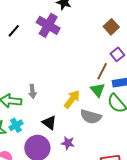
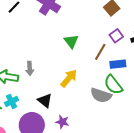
green triangle: (98, 90) -> (71, 41), moved
gray semicircle: (91, 117) -> (101, 95), moved

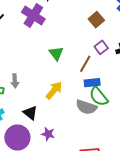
blue rectangle: (118, 64) -> (92, 83), moved

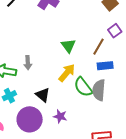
green triangle: (56, 53) -> (68, 46), moved
green semicircle: (99, 96) -> (83, 87), moved
gray semicircle: (86, 107) -> (99, 90), turned 75

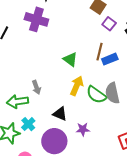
purple square: (115, 31) -> (109, 24), moved
blue rectangle: (105, 66) -> (110, 59), moved

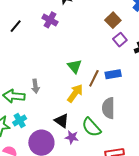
purple cross: (36, 19) -> (50, 20), size x0.7
brown line: (99, 52) -> (94, 78), moved
green semicircle: (96, 95) -> (91, 127), moved
black triangle: (60, 114) -> (62, 121), moved

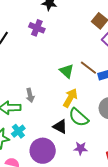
brown line: (94, 78) -> (88, 68), moved, turned -72
green semicircle: (91, 127) -> (79, 117), moved
purple star: (72, 137) -> (81, 148), moved

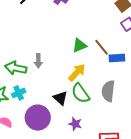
green triangle: (67, 71) -> (79, 46), turned 42

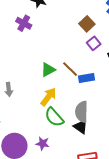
black triangle: (60, 98) -> (81, 127), moved
purple star: (75, 124) -> (43, 144), moved

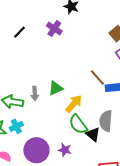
green triangle: (48, 70) -> (56, 88), moved
black triangle: (81, 127) -> (93, 134), moved

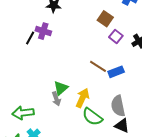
black line: (20, 32) -> (30, 38), moved
gray arrow: (35, 94) -> (56, 99), moved
black triangle: (93, 134) -> (122, 126), moved

